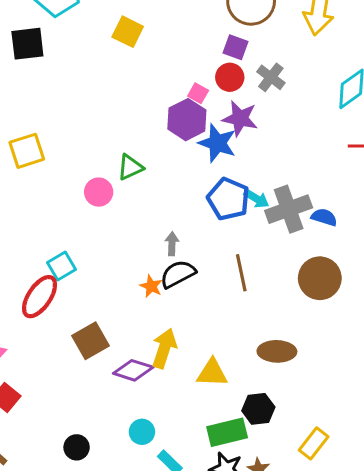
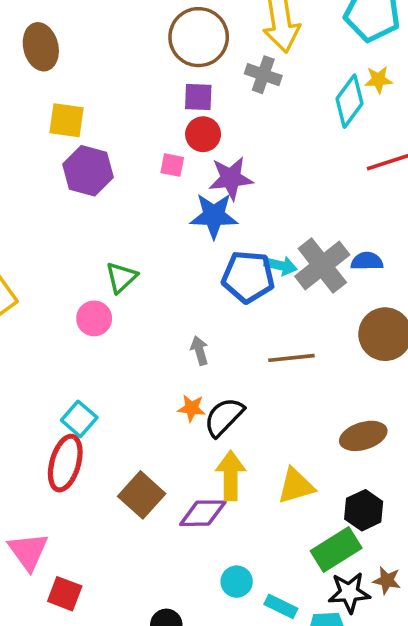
gray cross: (271, 77) -> (263, 75), moved
purple hexagon: (187, 120) -> (88, 171), moved
brown line: (241, 273) -> (291, 358), turned -66
black semicircle: (178, 274) -> (224, 417), moved

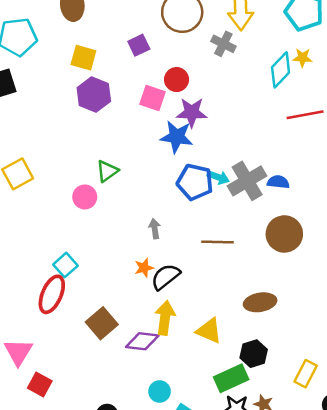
purple square: (198, 97) -> (139, 45), moved, turned -35
pink square: (172, 165) -> (152, 98), size x1.5
orange star: (192, 408) -> (144, 268), turned -30
yellow triangle: (296, 486) -> (209, 331), turned 32

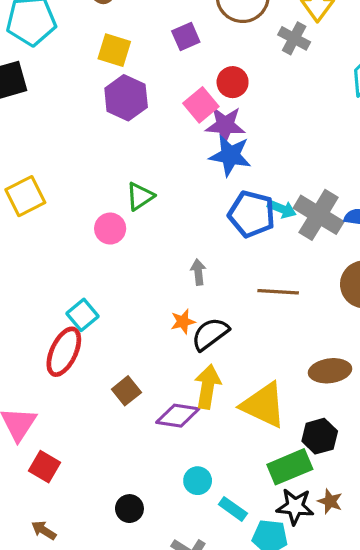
pink square: (152, 98) -> (201, 105), turned 30
purple star: (192, 112) -> (225, 125), moved
gray cross: (247, 181) -> (319, 215), turned -30
brown square: (102, 323) -> (126, 391), size x0.7
yellow triangle: (209, 331) -> (264, 405), size x1.4

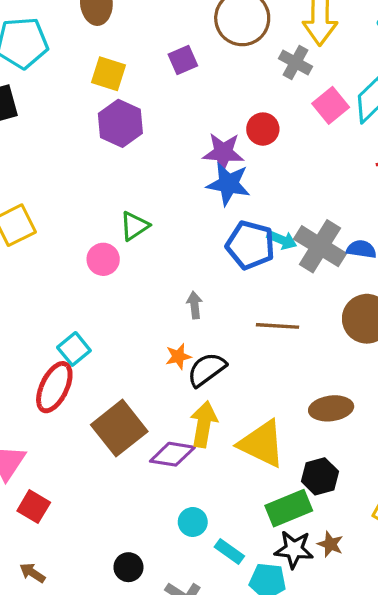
red circle: (233, 82) -> (263, 129), moved
pink square: (201, 105) -> (331, 105), moved
brown square: (126, 391) -> (119, 428), size x1.8
black circle: (129, 509) -> (128, 567), moved

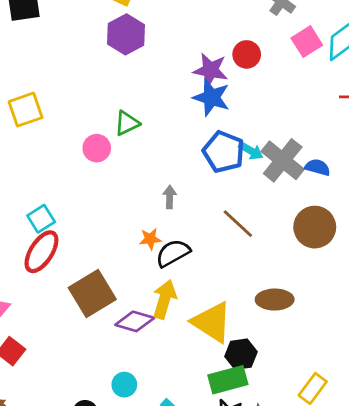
brown line: (277, 326) -> (238, 224), turned 32
cyan square: (74, 349) -> (41, 219), moved
black hexagon: (320, 476) -> (241, 354), moved
cyan circle: (193, 522) -> (124, 385), moved

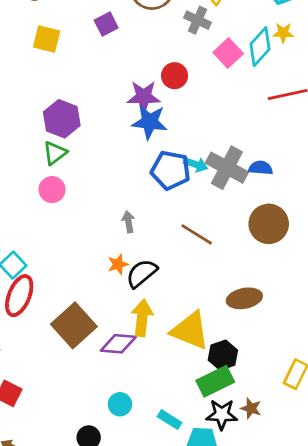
purple hexagon: (126, 34) -> (62, 119), moved
green triangle: (127, 123) -> (55, 153), moved

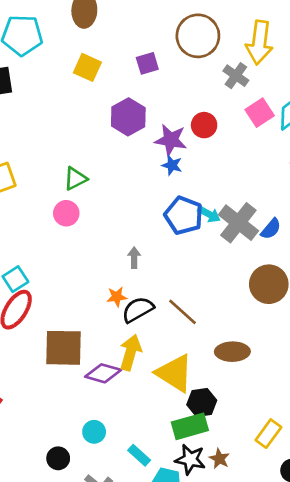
purple hexagon: (62, 119) -> (128, 117), moved
blue star: (150, 122) -> (172, 165), size x0.6
blue semicircle: (261, 168) -> (271, 229), turned 115
brown line: (197, 234) -> (182, 312), moved
brown square: (74, 325) -> (64, 348), turned 33

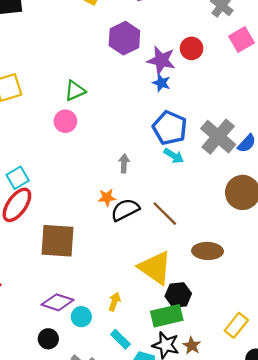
cyan arrow: (209, 214) -> (174, 156), moved
yellow arrow: (130, 352) -> (114, 302), moved, size x0.6
purple diamond: (103, 373) -> (57, 302), moved

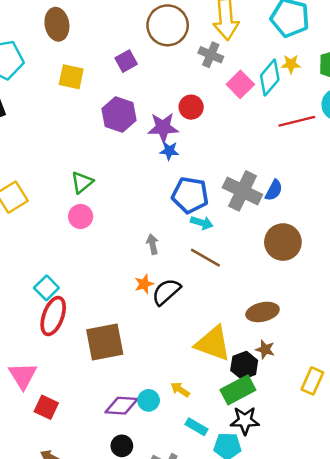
brown line: (165, 214) -> (205, 258), moved
yellow arrow: (114, 302) -> (180, 390), turned -60
cyan circle: (81, 317) -> (149, 400), moved
brown star: (192, 346) -> (265, 349), moved

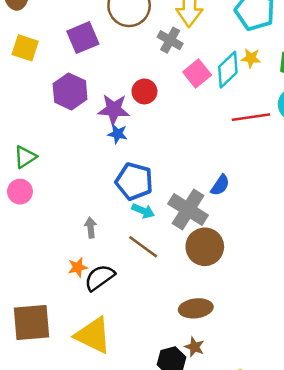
purple square: (126, 61) -> (83, 38), size x1.4
gray cross: (242, 191) -> (188, 210), moved
brown circle: (283, 242) -> (205, 247), moved
yellow triangle: (213, 343) -> (93, 335), moved

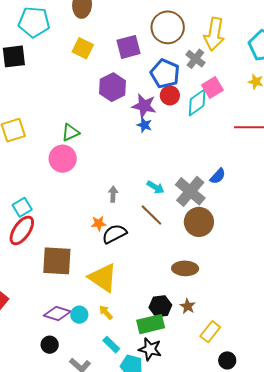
cyan diamond: (228, 70) -> (197, 102), moved
blue pentagon: (134, 181) -> (165, 73), moved
pink circle: (20, 192) -> (63, 159), size x1.4
brown star: (194, 347) -> (188, 306), moved

